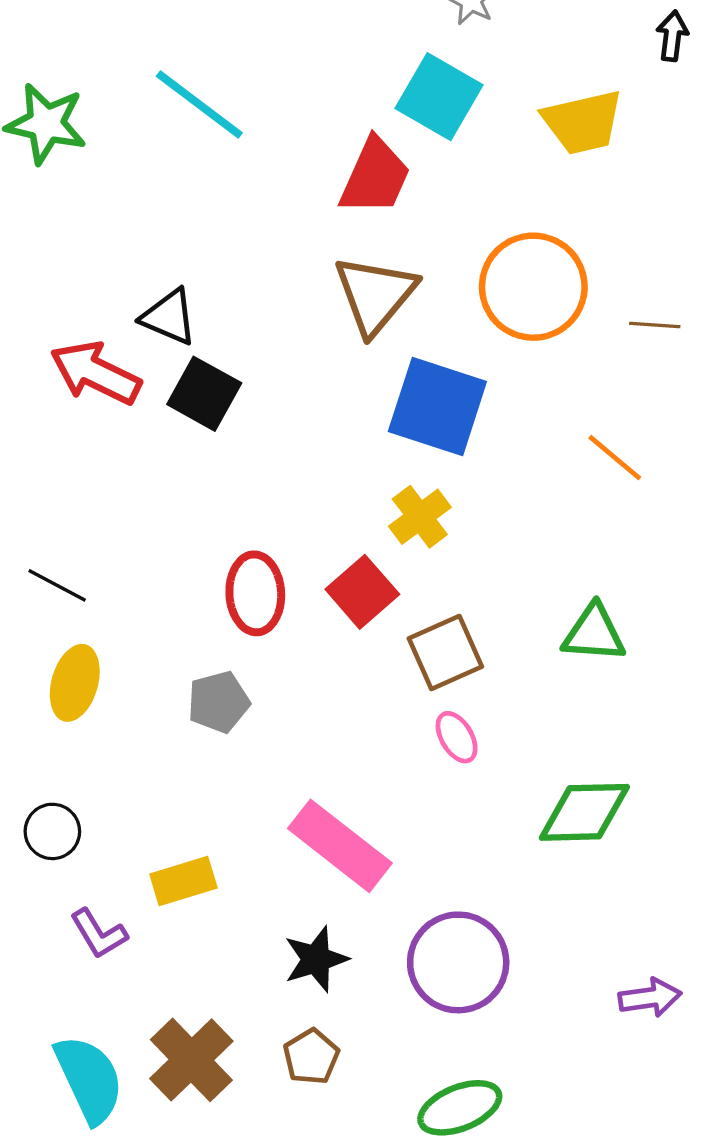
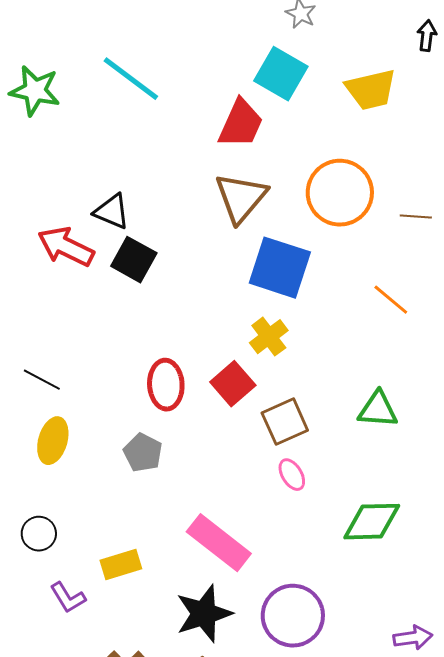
gray pentagon: (219, 702) -> (143, 453), turned -30
black star: (316, 959) -> (204, 614), size x1.4

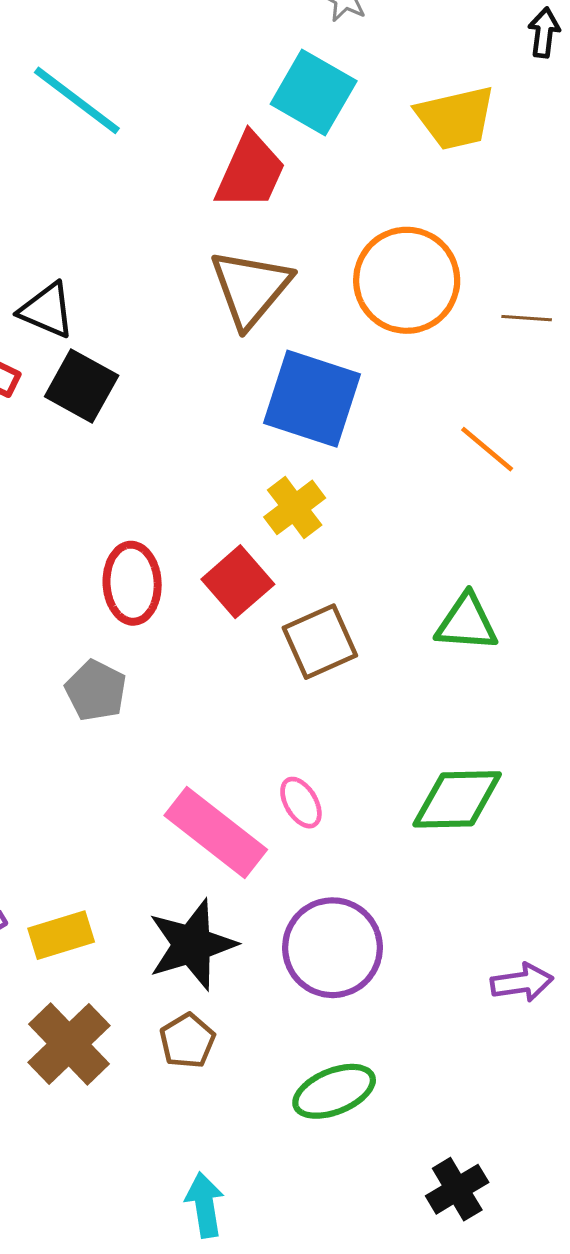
pink ellipse: (292, 475) -> (301, 803), moved
yellow rectangle: (121, 565) -> (61, 935), moved

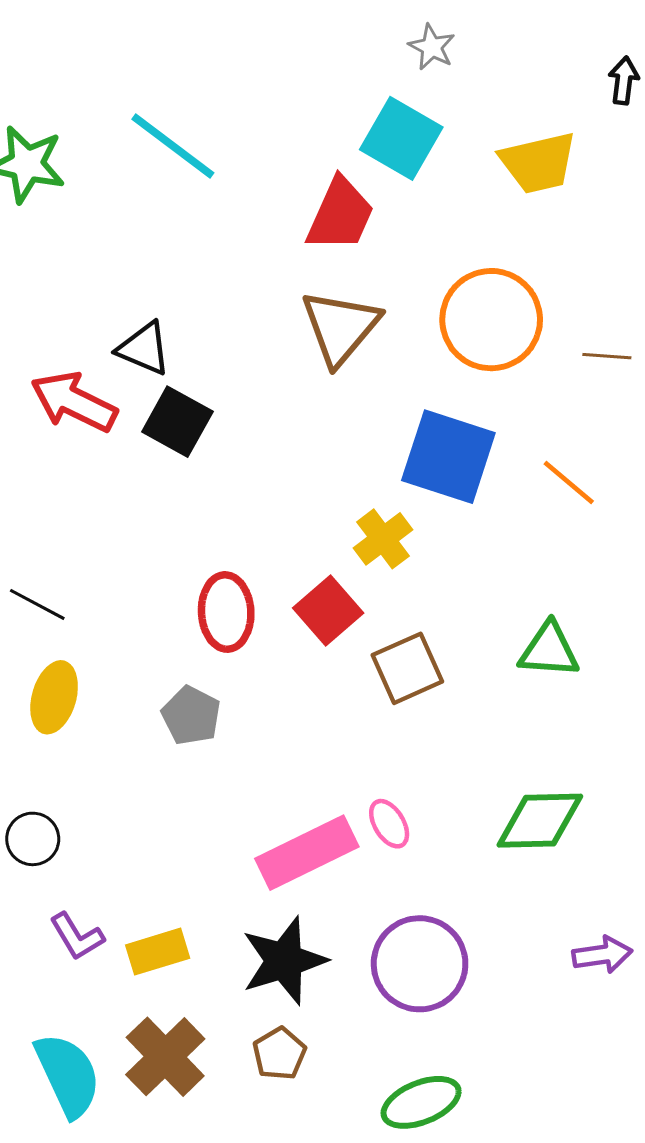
blue square: (312, 399) -> (448, 457), moved
pink rectangle: (216, 833) -> (307, 853), turned -64
purple arrow: (522, 982) -> (602, 955), moved

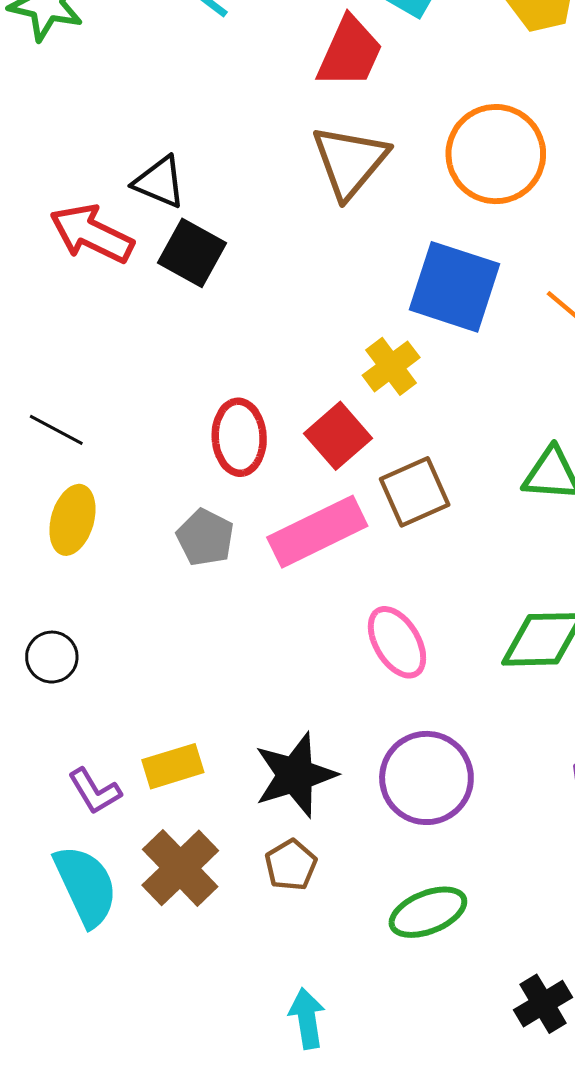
pink ellipse: (389, 824) -> (397, 642), size x1.5
pink rectangle: (307, 853) -> (317, 532), moved
purple L-shape: (77, 936) -> (95, 791), moved

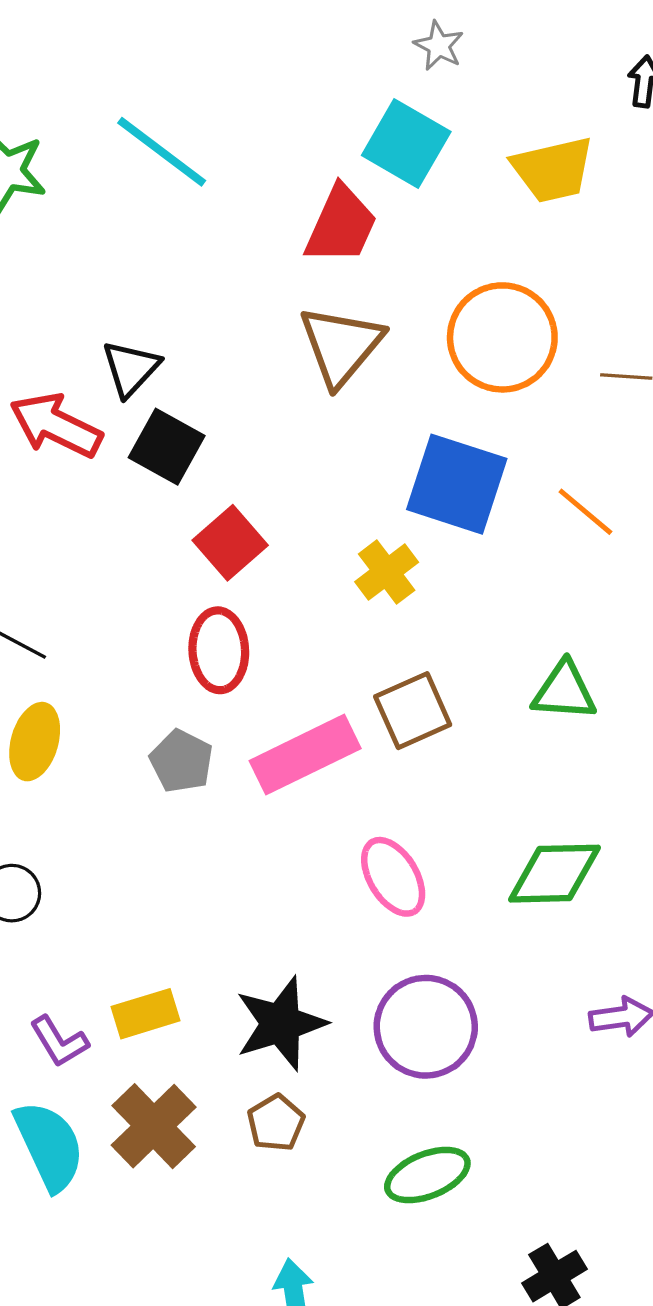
black triangle: (159, 182) -> (131, 368), turned 50
red square: (338, 436) -> (230, 543), moved

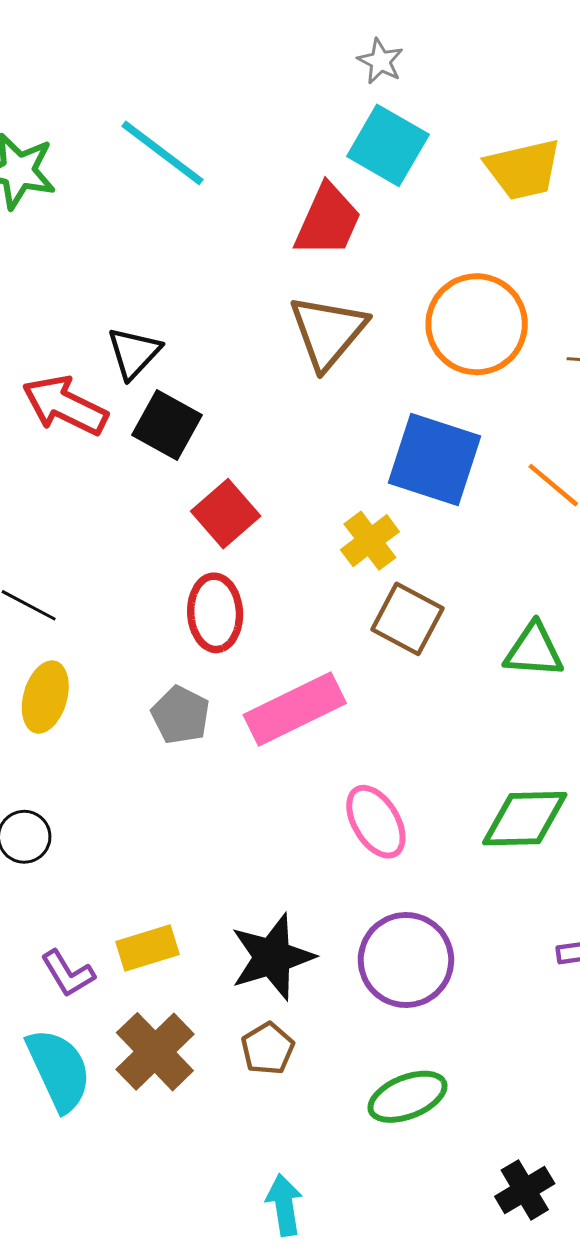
gray star: (439, 46) -> (380, 61), moved
brown square: (413, 711) -> (407, 619), moved, turned -38

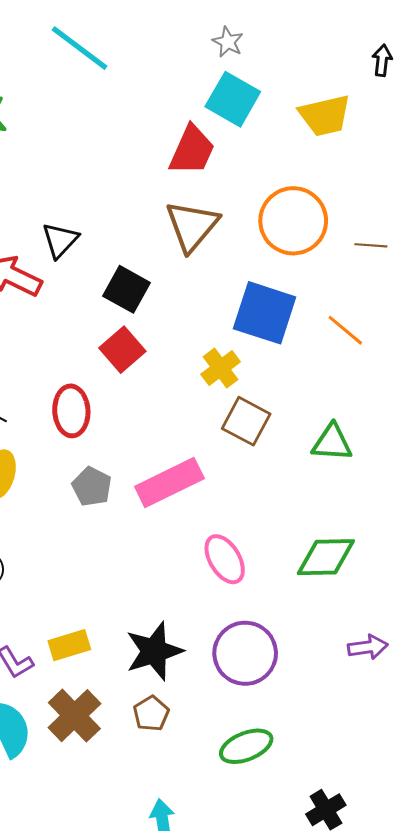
cyan line: (162, 153) -> (80, 48), moved
black square: (167, 425) -> (127, 289), moved
red ellipse: (215, 613) -> (71, 411), moved

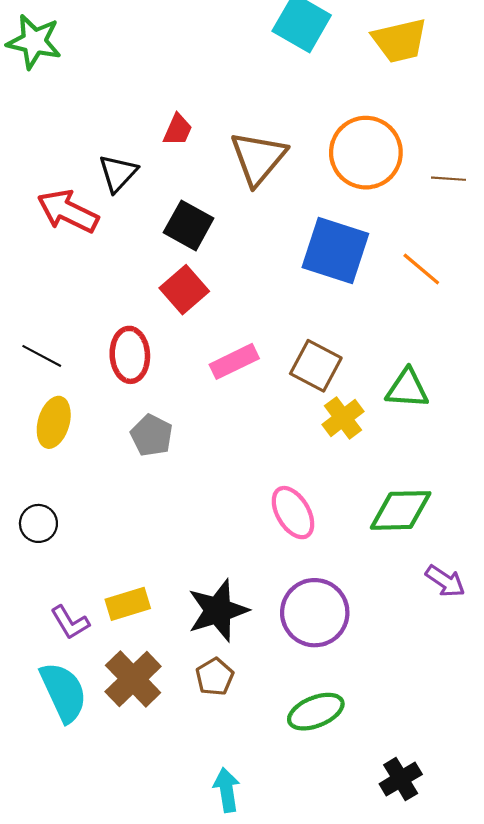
red trapezoid: (192, 150) -> (178, 130), moved, size x0.6
yellow cross: (221, 368) -> (343, 418), moved
pink rectangle: (169, 483) -> (234, 361), moved, size x0.7
purple arrow: (368, 647) -> (445, 581), moved, turned 42

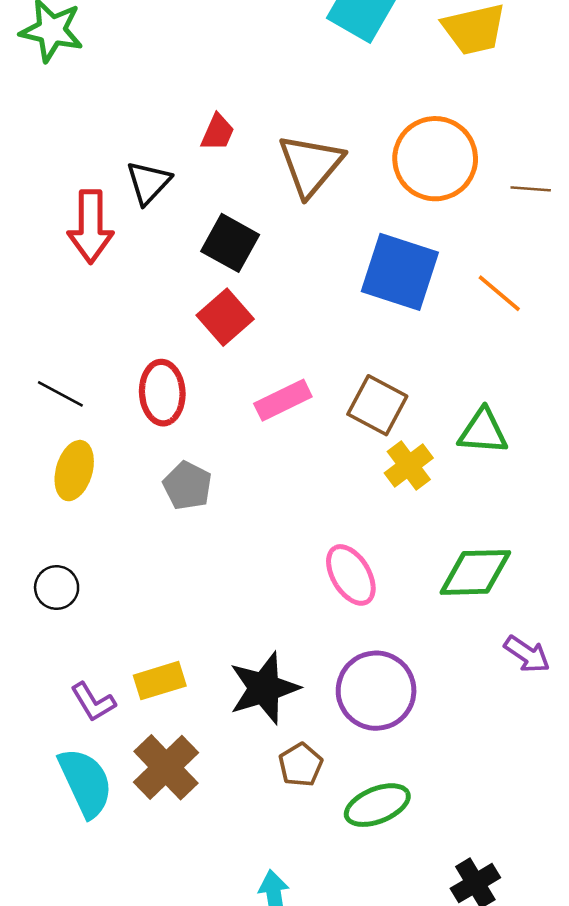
red arrow: (68, 211) -> (91, 227), turned -116
brown pentagon: (215, 677) -> (301, 765), moved

